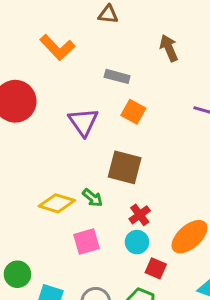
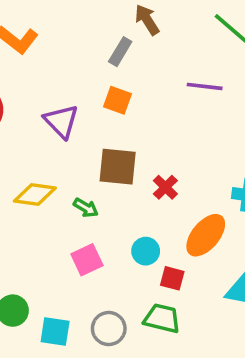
gray rectangle: (117, 76) -> (120, 52), moved, turned -65
yellow diamond: (57, 203) -> (35, 195), moved
red cross: (140, 215) -> (165, 187), moved

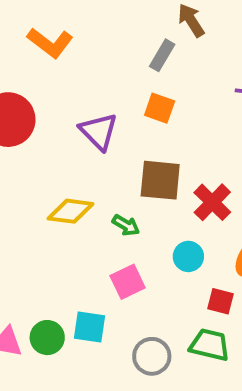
red cross: (165, 187) -> (212, 202), size x1.4
cyan circle: (146, 251) -> (188, 256), moved
cyan square: (55, 332) -> (89, 327), moved

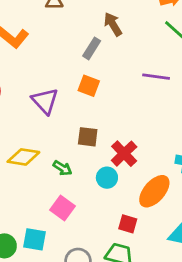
brown square: (160, 180) -> (88, 137), size x0.7
cyan circle: (188, 256) -> (107, 178), moved
pink square: (128, 282) -> (62, 208), turned -30

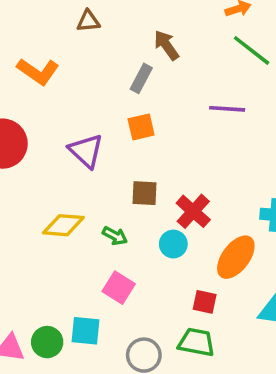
orange square: (89, 86) -> (141, 127), turned -30

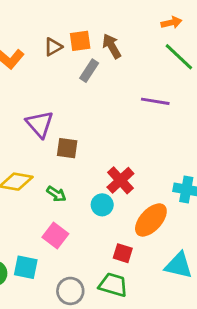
brown triangle: (88, 21) -> (53, 47), moved, turned -30
orange square: (141, 127) -> (80, 41), moved
brown square: (145, 193) -> (67, 148), moved

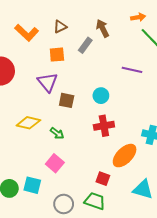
orange arrow: (171, 23) -> (138, 17), moved
orange square: (80, 41) -> (57, 55), moved
red cross: (120, 180) -> (104, 126), turned 30
cyan circle: (102, 205) -> (101, 96), moved

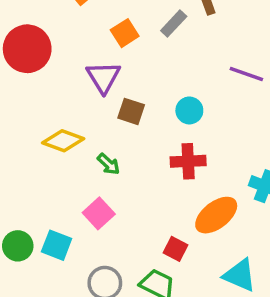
orange square: (57, 55) -> (125, 33), turned -35

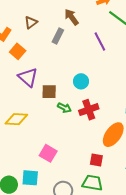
orange square: (125, 33) -> (18, 51), moved
purple line: (246, 74) -> (100, 42), moved, turned 60
green arrow: (109, 164) -> (64, 108), moved

